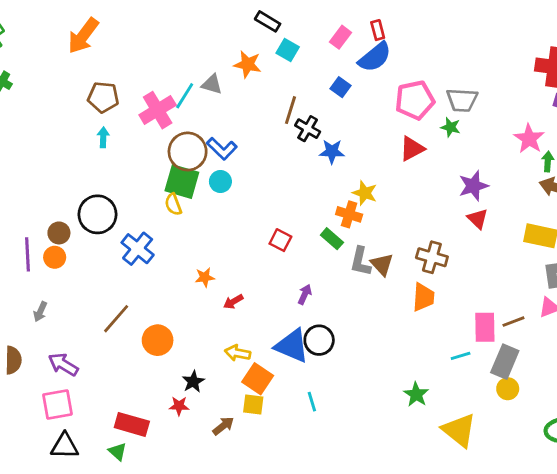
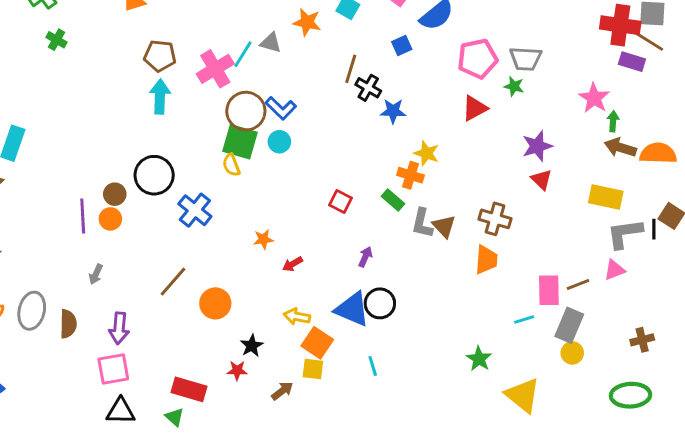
blue square: (340, 87) -> (402, 46), turned 30
cyan arrow: (103, 137) -> (160, 97), size x1.6
purple arrow: (63, 364) -> (119, 328), turned -116

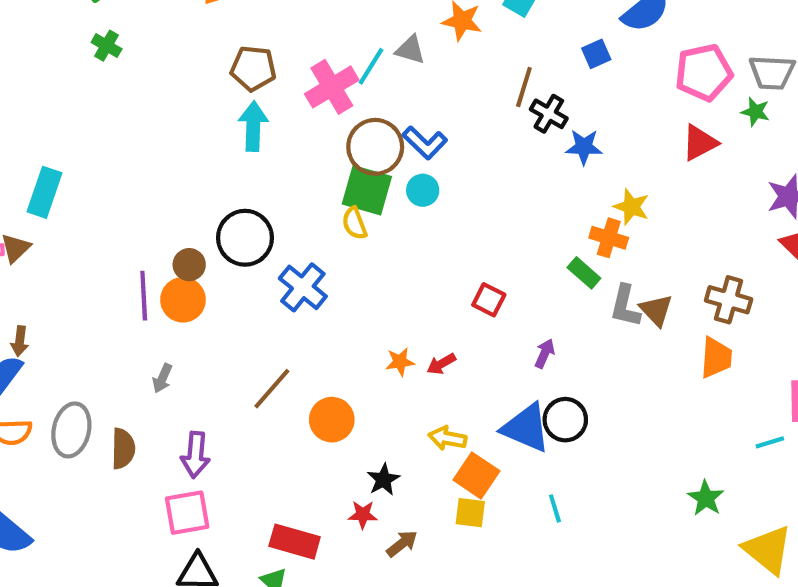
red square: (341, 201) -> (489, 300), moved
orange circle: (110, 219) -> (183, 300), size x1.4
orange star: (263, 239) -> (400, 362), moved
brown arrow: (282, 391) -> (402, 544), moved

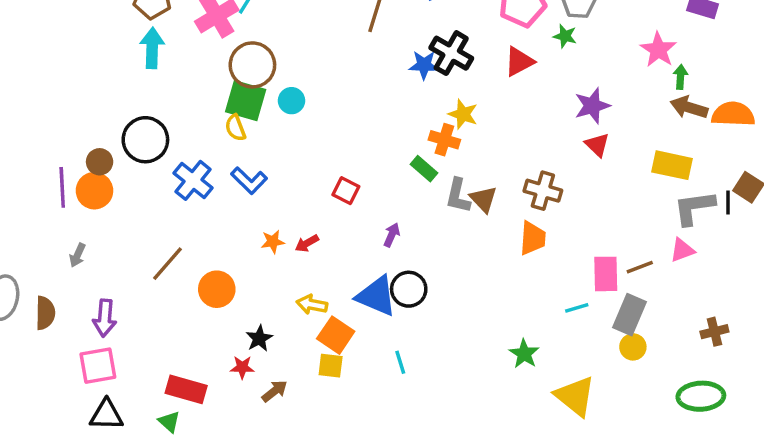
black cross: (549, 114) -> (451, 53), moved, size x1.4
blue L-shape: (425, 143) -> (249, 180), moved

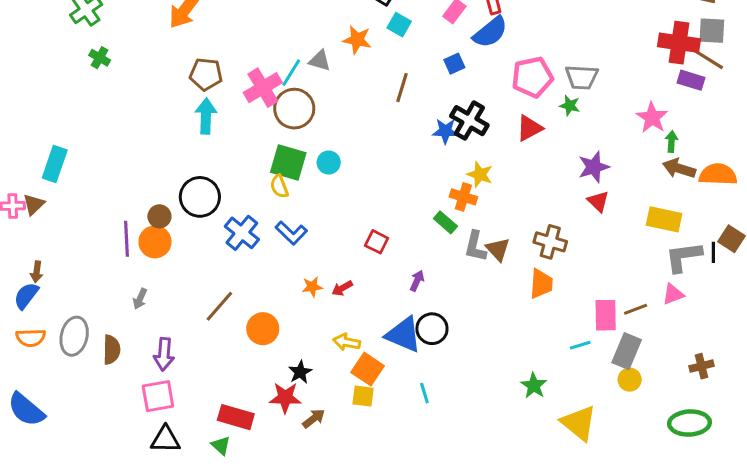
brown circle: (252, 65) -> (294, 109), moved
red star: (242, 367) -> (285, 398), size x1.5

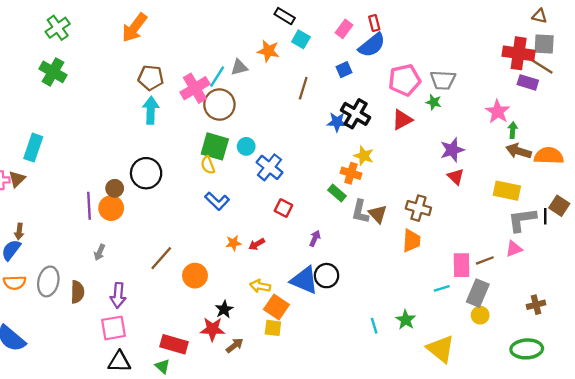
green cross: (100, 58) -> (53, 72), moved, size x1.6
gray triangle: (320, 61) -> (239, 67), turned -30
blue cross: (242, 233) -> (269, 167), moved
cyan line: (424, 393) -> (374, 326), moved

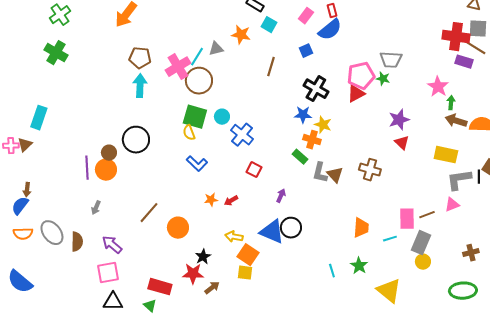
pink pentagon: (404, 80) -> (361, 76), moved
blue star: (337, 122) -> (303, 115), moved
orange trapezoid: (411, 241) -> (361, 228), moved
gray ellipse: (48, 281) -> (52, 233), turned -50
purple arrow: (118, 295) -> (112, 245), turned 125

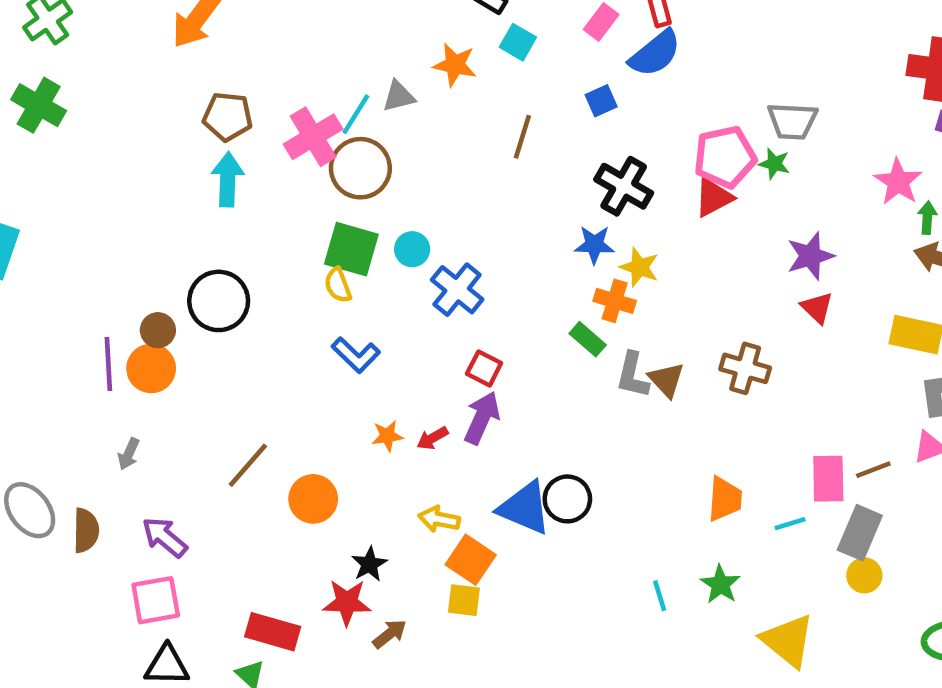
purple arrow: (281, 196) -> (482, 418), moved, size x1.6

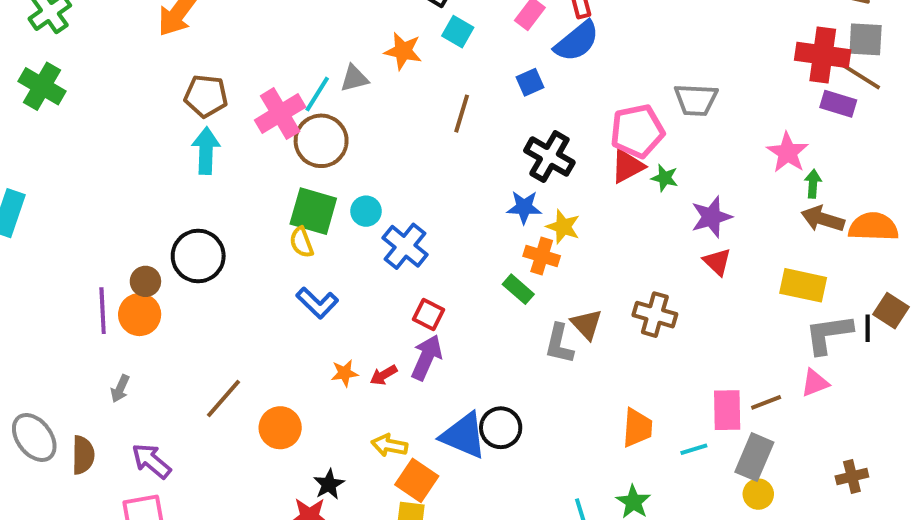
green star: (774, 164) -> (665, 178), moved
gray L-shape: (633, 375) -> (559, 344), moved

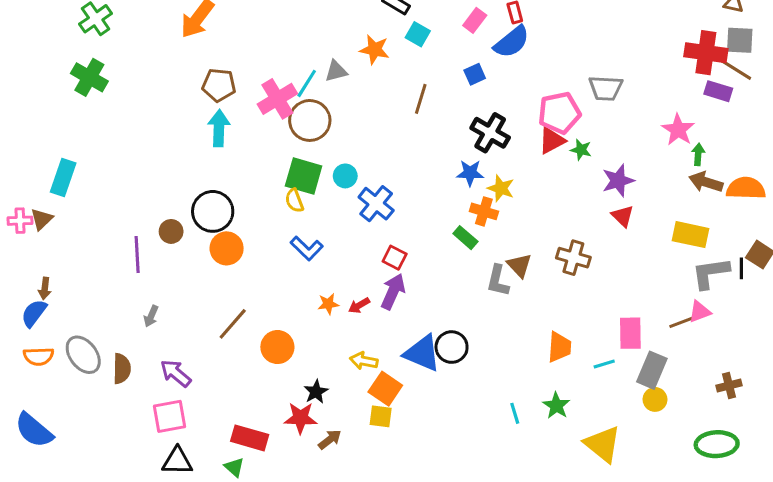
orange circle: (140, 315) -> (227, 248), moved
brown line: (766, 402) -> (681, 322), moved

